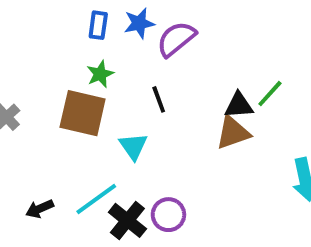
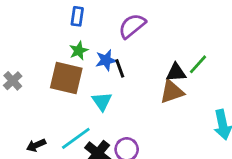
blue star: (139, 23) -> (106, 60), moved

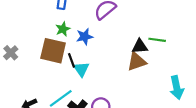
green line: (198, 64) -> (157, 40), turned 56
black line: (120, 68) -> (72, 60), moved

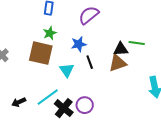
blue star: (85, 37) -> (79, 44), moved
black line: (72, 60) -> (90, 62), moved

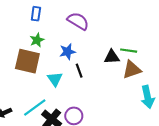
purple semicircle: (89, 15) -> (78, 21), turned 70
brown triangle: (118, 63) -> (132, 70), moved

